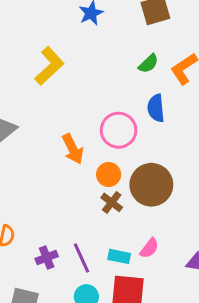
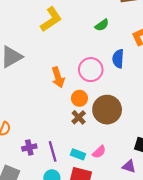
green semicircle: (148, 64) -> (102, 25), moved

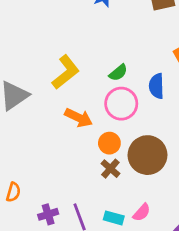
yellow L-shape: (51, 19) -> (66, 72), moved
green semicircle: (102, 25) -> (118, 73), moved
orange arrow: (58, 77) -> (79, 118), turned -42

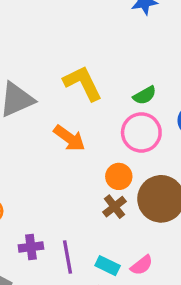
yellow L-shape: (66, 72) -> (83, 83), turned -88
orange arrow: (79, 118) -> (69, 138), moved

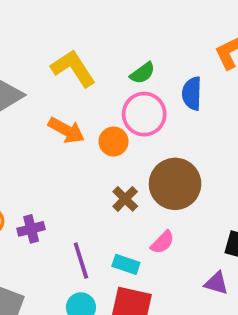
orange circle: (119, 176) -> (114, 141), moved
purple cross: (31, 247) -> (31, 229), moved
pink semicircle: (142, 265) -> (162, 242), moved

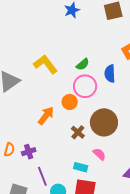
orange arrow: (66, 130) -> (46, 116), moved, turned -78
pink semicircle: (162, 242) -> (99, 154), turned -88
purple line: (81, 261) -> (42, 176), moved

